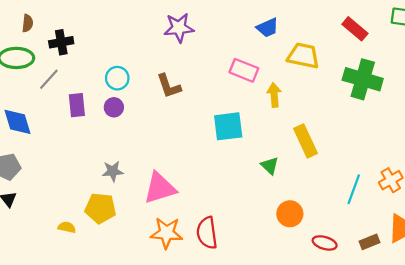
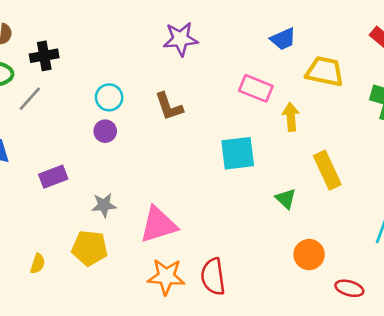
purple rectangle: (77, 105) -> (53, 177), moved, turned 75
yellow semicircle: (67, 227) -> (38, 264), moved, turned 96

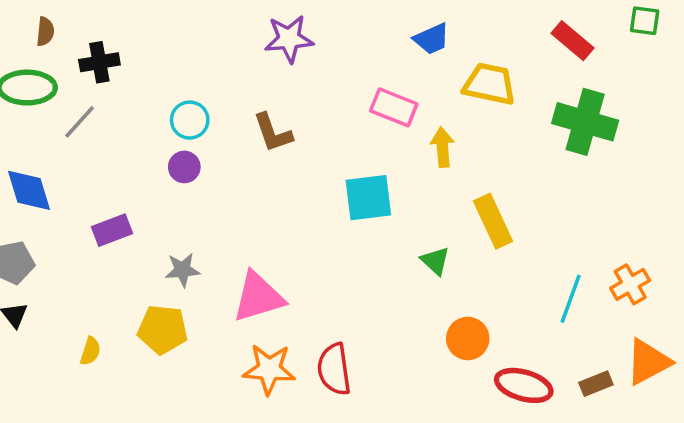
red ellipse: (349, 288) -> (524, 385), size x1.4

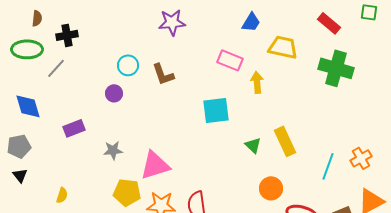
blue trapezoid: (432, 39) -> (251, 22), turned -35
cyan circle: (190, 120) -> (128, 65), moved
yellow rectangle: (493, 221) -> (285, 141), moved
yellow pentagon: (163, 329) -> (127, 192), moved

